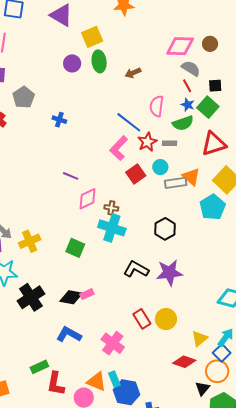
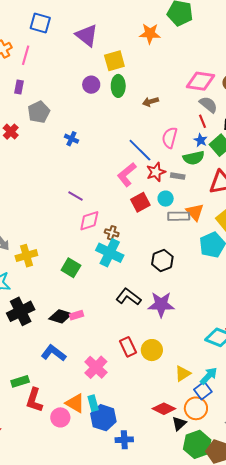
red diamond: (184, 362) -> (164, 409), moved

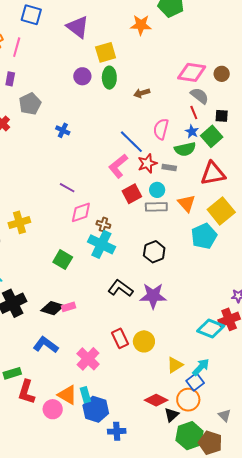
gray rectangle: (179, 216) -> (156, 207), moved
yellow cross: (26, 256) -> (19, 222), moved

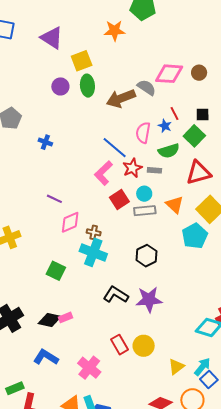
brown arrow: (142, 93) -> (121, 98), size x1.8
gray semicircle: (200, 96) -> (147, 87), moved
blue star: (192, 131) -> (165, 126), moved
blue square: (195, 382) -> (209, 379), moved

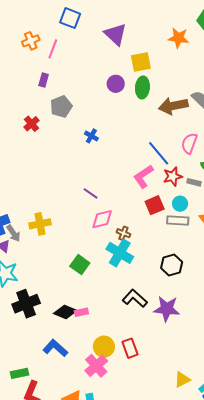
yellow circle: (144, 346) -> (104, 347), moved

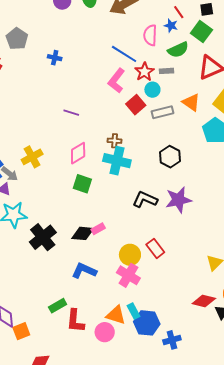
cyan circle: (180, 204) -> (152, 90), moved
pink diamond: (102, 219) -> (78, 153), moved

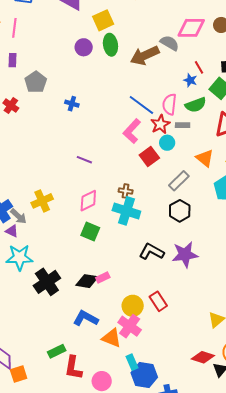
pink semicircle: (150, 35) -> (169, 104), moved
gray rectangle: (162, 112) -> (179, 181), moved, turned -35
orange triangle: (116, 315) -> (112, 338), moved

